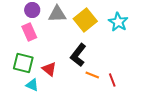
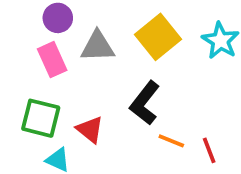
gray triangle: (57, 14) -> (98, 46), moved

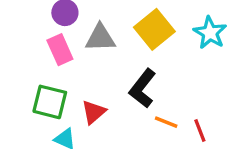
red triangle: (90, 130) -> (94, 112), turned 40

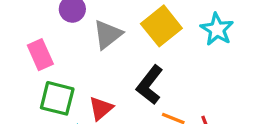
gray triangle: (100, 38) -> (108, 34), turned -36
pink rectangle: (60, 50) -> (40, 55), moved

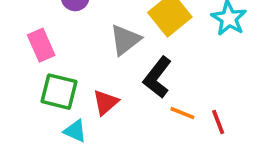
gray triangle: (108, 34) -> (125, 40), moved

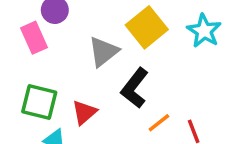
pink rectangle: (41, 45) -> (34, 38), moved
orange line: (182, 113) -> (159, 123), turned -60

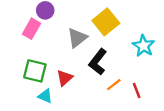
cyan star: (204, 31) -> (143, 46), moved
pink rectangle: (34, 38) -> (31, 29), turned 54

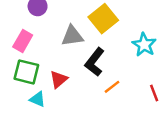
pink rectangle: (31, 29) -> (23, 41), moved
gray triangle: (77, 38) -> (72, 36), turned 30
red line: (137, 90) -> (154, 93), moved

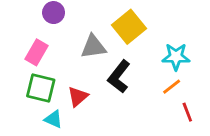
cyan star: (144, 45) -> (176, 57), turned -30
orange line: (112, 87) -> (172, 87), moved

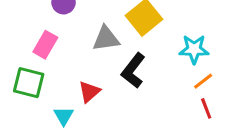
orange line: (172, 87) -> (203, 81), moved
green square: (41, 88) -> (29, 83), moved
cyan triangle: (54, 119) -> (64, 116), turned 36

